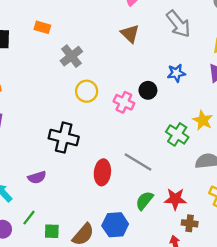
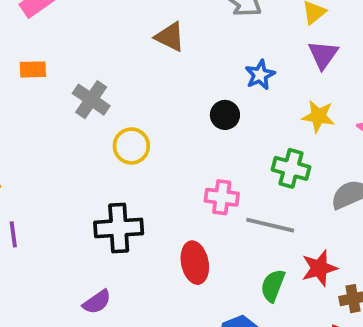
pink cross: (124, 102) -> (222, 197), moved
yellow star: (203, 120) -> (318, 116), moved
gray line: (138, 162) -> (270, 225), moved

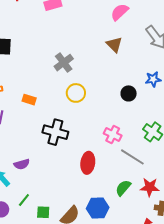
orange rectangle: (33, 69) -> (29, 100), moved
purple semicircle: (97, 302) -> (22, 164), moved

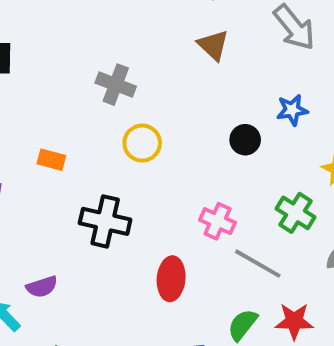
gray cross: (64, 63) -> (116, 85), turned -30

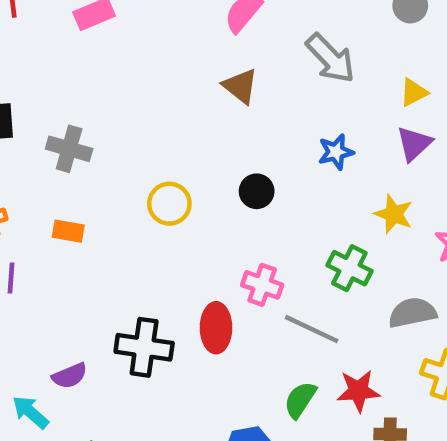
gray cross: (116, 85) -> (69, 149), moved
black circle: (245, 140) -> (257, 191), moved
black cross: (105, 221) -> (144, 347), moved
red ellipse: (171, 279) -> (216, 328), moved

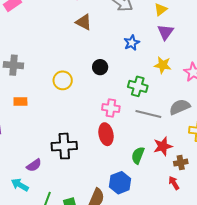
green cross: (349, 268) -> (138, 86), moved
red ellipse: (216, 328) -> (106, 134), moved
gray line: (312, 329) -> (148, 114), moved

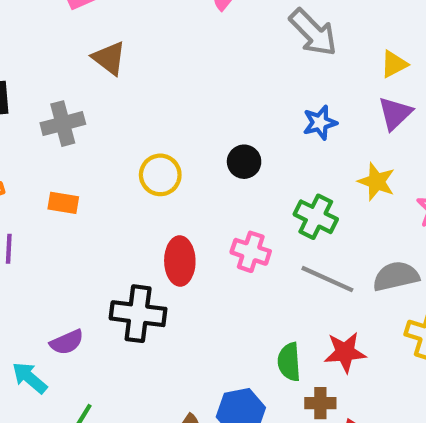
brown triangle: (84, 22) -> (109, 58), moved
gray cross: (13, 65) -> (63, 124), turned -30
red ellipse: (106, 134) -> (180, 261), moved
green semicircle: (138, 155) -> (289, 362), turned -36
brown cross: (181, 163) -> (320, 403), moved

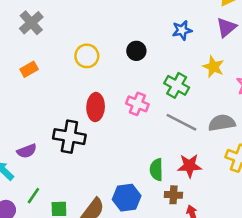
gray cross: (63, 124) -> (31, 23), turned -30
orange rectangle: (63, 203) -> (29, 69), turned -42

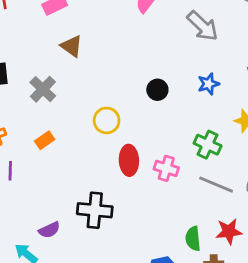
black circle: (136, 51) -> (157, 90), moved
red ellipse: (96, 107) -> (129, 160), moved

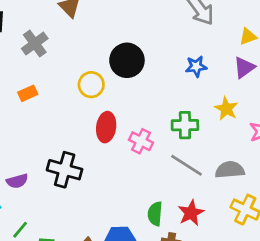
black circle: (157, 90) -> (127, 60), moved, size x1.6
green cross: (208, 145) -> (185, 125), turned -35
red star: (229, 231) -> (191, 213), turned -30

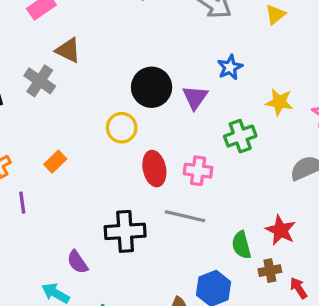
gray cross: (35, 44) -> (40, 81), moved
purple triangle: (244, 68) -> (195, 97), moved
gray line: (187, 165) -> (185, 216), moved
purple semicircle: (17, 181) -> (77, 262), turned 90

